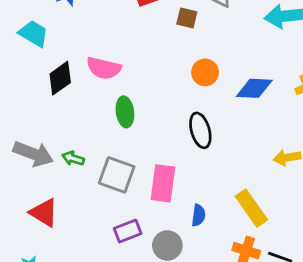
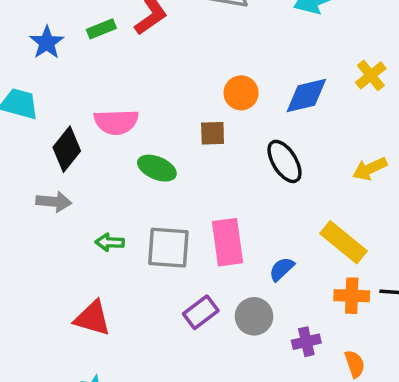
brown square: (187, 18) -> (213, 133), moved
green ellipse: (125, 112) -> (157, 168), turned -44
black ellipse: (200, 130) -> (284, 161), moved
gray arrow: (33, 154) -> (54, 202), moved, size x0.7
blue semicircle: (199, 215) -> (282, 269), turned -125

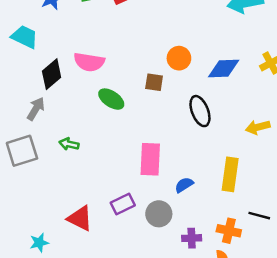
gray arrow: (54, 202) -> (36, 109), turned -75
yellow rectangle: (343, 242) -> (230, 174), turned 48
gray square: (168, 248) -> (22, 151), moved, turned -32
orange cross: (352, 296) -> (229, 231), moved
red triangle: (93, 318) -> (80, 218), moved

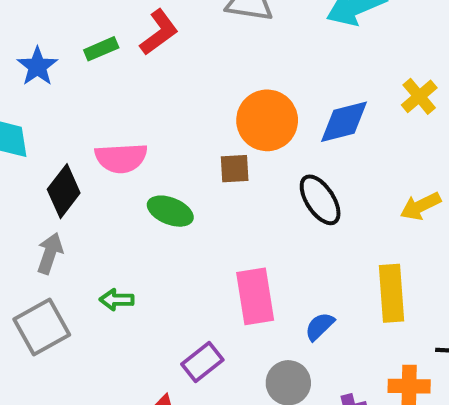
orange circle: (179, 58) -> (267, 120), size x1.5
purple rectangle: (123, 204) -> (202, 362), moved

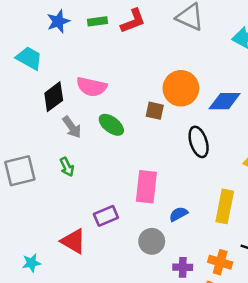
gray arrow: (50, 253) -> (72, 127), moved, turned 110
green arrow: (117, 300) -> (67, 167), turned -132

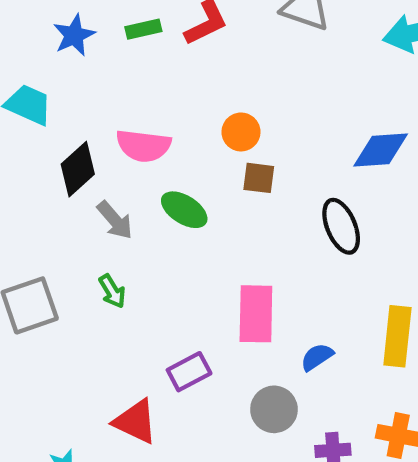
orange circle: (181, 88) -> (241, 132), moved, size x0.6

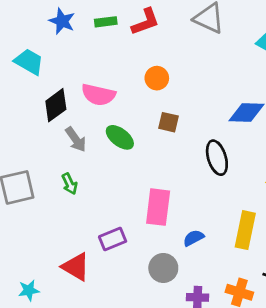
blue star: (74, 35) -> (62, 21), turned -30
orange circle: (241, 132) -> (157, 78), moved

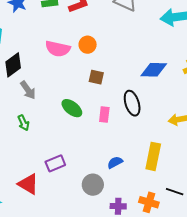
pink semicircle: (98, 95) -> (58, 49), moved
green ellipse: (120, 137) -> (72, 108), moved
pink rectangle: (158, 207) -> (104, 115), moved, size x0.6

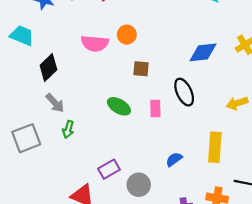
gray arrow: (28, 90) -> (55, 103), moved
green arrow: (23, 123) -> (68, 129), turned 49
gray circle: (93, 185) -> (139, 185), moved

